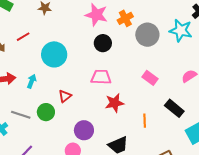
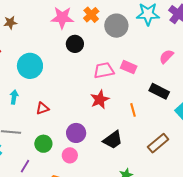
pink trapezoid: (101, 77) -> (104, 70), moved
red triangle: (65, 96) -> (42, 108), moved, turned 32
green circle: (46, 112) -> (43, 144), moved

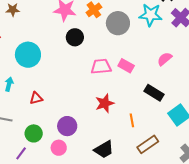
red star: (100, 99) -> (105, 103), moved
orange line: (133, 110) -> (132, 120), moved
black trapezoid: (113, 140) -> (104, 149), moved
purple line: (25, 166) -> (21, 153), moved

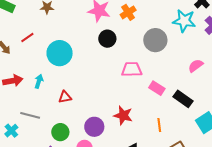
gray circle: (118, 23) -> (155, 40), moved
pink rectangle: (126, 66) -> (157, 88), moved
red star: (105, 103) -> (123, 115), moved, turned 30

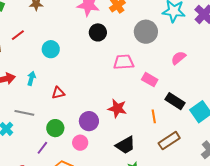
cyan circle: (60, 53) -> (51, 49), size x0.7
pink semicircle: (196, 66) -> (178, 58), moved
black rectangle: (183, 99) -> (175, 101), moved

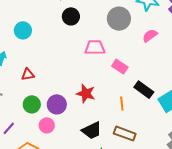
pink semicircle: (178, 58) -> (150, 36), moved
green circle: (55, 128) -> (32, 104), moved
brown rectangle: (169, 141) -> (125, 134), moved, turned 50

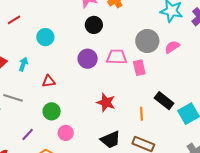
gray circle: (119, 19) -> (147, 41), moved
pink rectangle: (120, 67) -> (139, 68), moved, turned 42
purple circle: (57, 104) -> (88, 59), moved

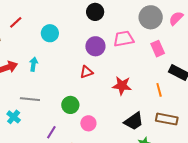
pink rectangle: (139, 68) -> (158, 49), moved
red triangle: (49, 81) -> (86, 72), moved

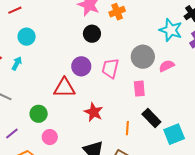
red line: (16, 22) -> (15, 10), moved
cyan circle: (50, 33) -> (27, 37), moved
pink trapezoid: (124, 39) -> (110, 68), turned -85
red triangle: (86, 72) -> (64, 88), size x1.6

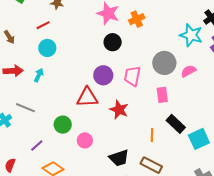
red line: (15, 10) -> (43, 25), moved
red star: (94, 112) -> (119, 110), moved
pink circle: (50, 137) -> (85, 140), moved

